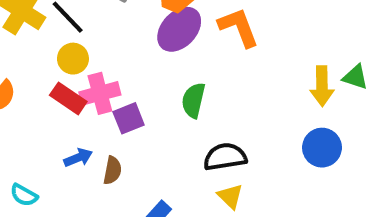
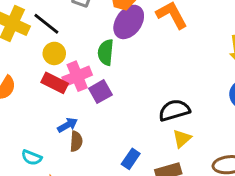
green semicircle: (193, 100) -> (106, 52), moved
brown semicircle: (112, 170) -> (76, 141), moved
yellow triangle: (230, 196) -> (182, 139), turned 42

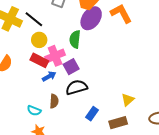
black semicircle: (174, 110) -> (77, 87), moved
blue arrow: (68, 125) -> (49, 76), moved
cyan semicircle: (32, 158) -> (34, 111), moved

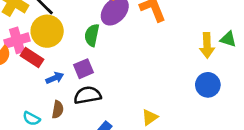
yellow circle: (39, 40) -> (47, 31), size x1.6
pink cross: (55, 56) -> (17, 40), moved
red rectangle: (39, 60) -> (32, 57), moved

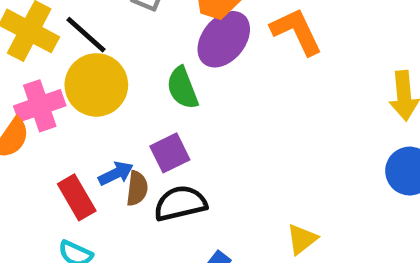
green semicircle: (92, 35) -> (182, 88), turned -30
red rectangle: (32, 57) -> (77, 197), moved, turned 30
brown semicircle: (58, 110) -> (137, 188), moved

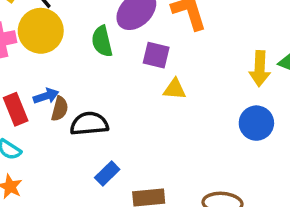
purple square: (170, 153) -> (156, 55), moved, turned 32
yellow triangle: (302, 239) -> (175, 89), moved, turned 35

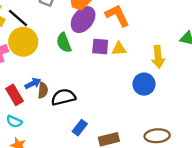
yellow arrow: (260, 69) -> (158, 57), moved
yellow triangle: (175, 89) -> (119, 49), moved
blue circle: (256, 123) -> (144, 84), moved

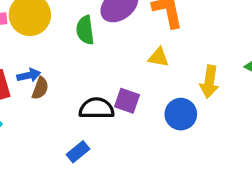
purple square: (100, 46) -> (127, 101), moved
black semicircle: (63, 97) -> (97, 108), moved

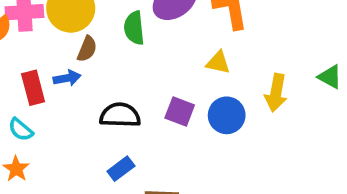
brown semicircle: (40, 88) -> (87, 49), moved
black semicircle: (97, 108) -> (120, 115), moved
blue circle: (181, 114) -> (227, 115), moved

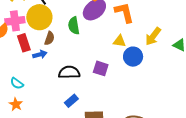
red rectangle: (33, 88) -> (24, 43), moved
yellow arrow: (276, 93) -> (153, 36), moved, turned 30
blue circle: (227, 115) -> (133, 57), moved

